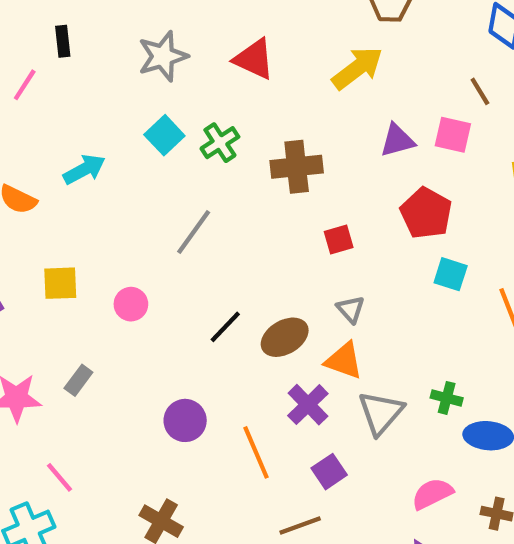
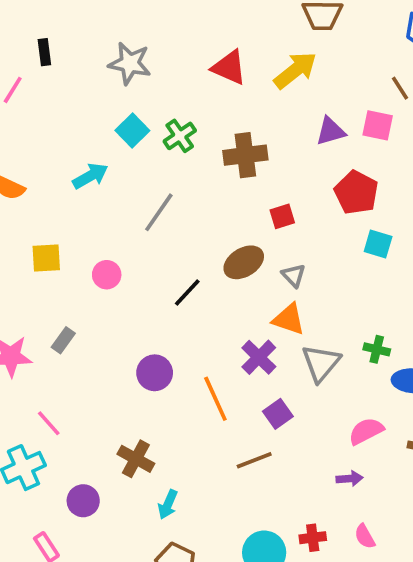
gray star: (163, 56) -> (130, 63), turned 30
red triangle: (254, 59) -> (229, 68), moved
cyan arrow: (84, 169) -> (90, 176), moved
brown ellipse: (285, 337) -> (244, 262), moved

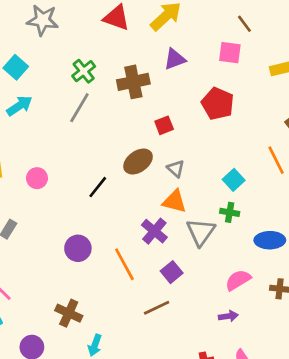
cyan square: (132, 130) -> (16, 67), moved
purple triangle: (330, 131) -> (175, 59), moved
gray line: (159, 212) -> (79, 108), moved
cyan square: (378, 244) -> (234, 180), moved, turned 35
green cross: (377, 349) -> (230, 212), moved

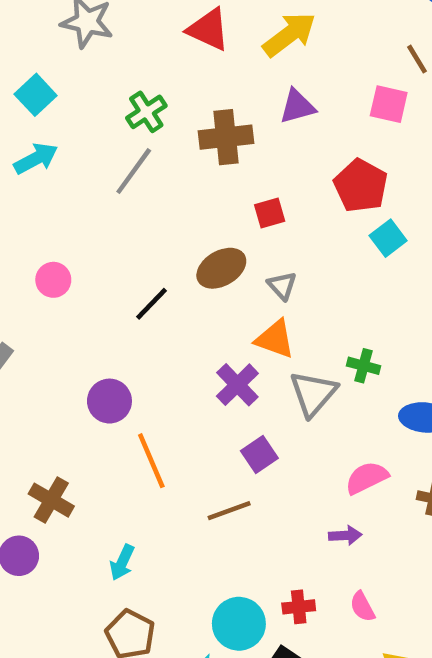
cyan square: (234, 180) -> (388, 238), moved
orange line: (124, 264) -> (151, 461), moved
brown cross: (69, 313) -> (51, 500), moved

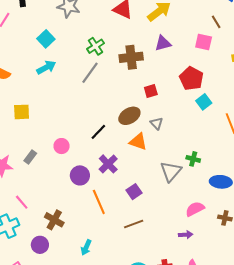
pink circle: (53, 280) -> (62, 146), moved
orange triangle: (275, 339) -> (138, 142), moved
purple cross: (237, 385) -> (108, 164), moved
purple square: (259, 454) -> (134, 192), moved

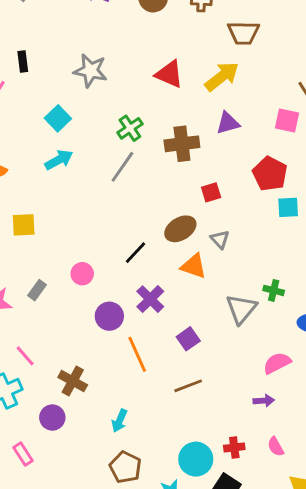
cyan square: (204, 102) -> (288, 207), turned 35

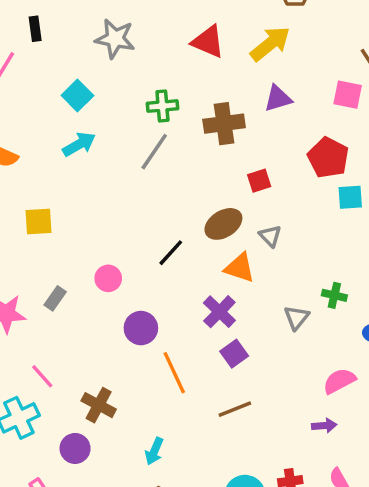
green cross: (130, 128) -> (162, 106), turned 30
purple cross: (150, 299) -> (219, 312), moved
gray triangle: (241, 309) -> (297, 318), size x0.7

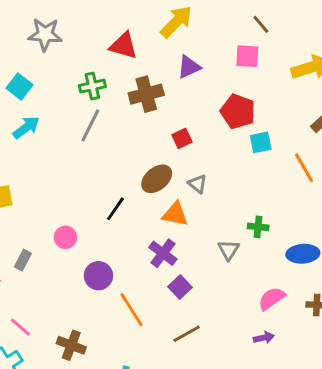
red triangle: (208, 42) -> (124, 46), moved

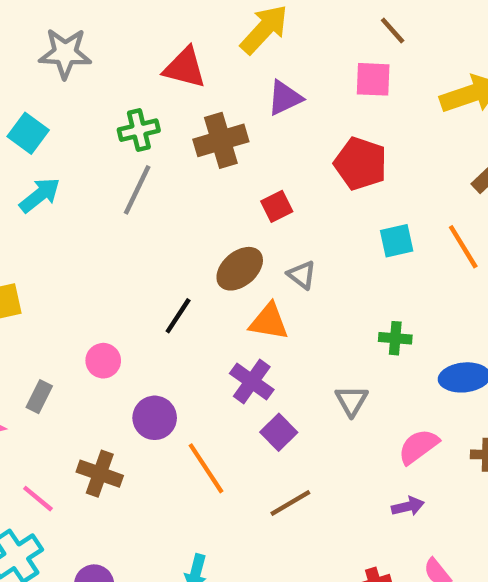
cyan square: (261, 142) -> (397, 241), moved
gray triangle: (229, 250) -> (352, 401), moved
brown cross: (71, 345) -> (100, 474), moved

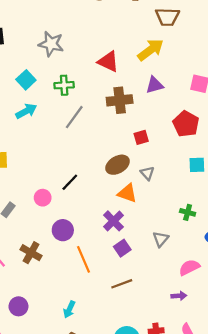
green cross: (139, 130) -> (64, 85), moved
black line: (178, 316) -> (70, 182), moved

